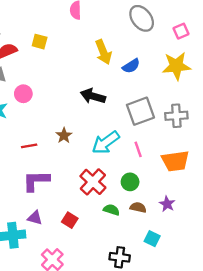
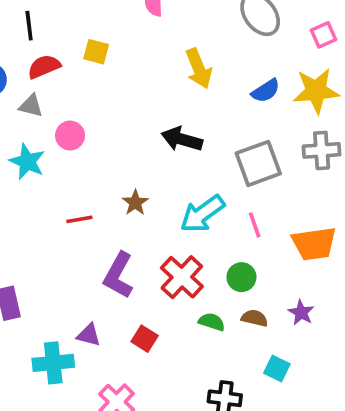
blue semicircle: (131, 66) -> (266, 91), moved
gray cross: (176, 116) -> (322, 150), moved
purple L-shape: (36, 181) -> (118, 275), moved, turned -60

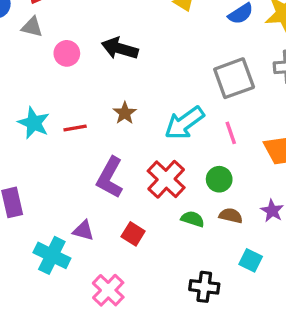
black arrow: (182, 139) -> (120, 48), moved
cyan star: (27, 162) -> (34, 123), moved
cyan cross: (53, 363) -> (52, 255), turned 32

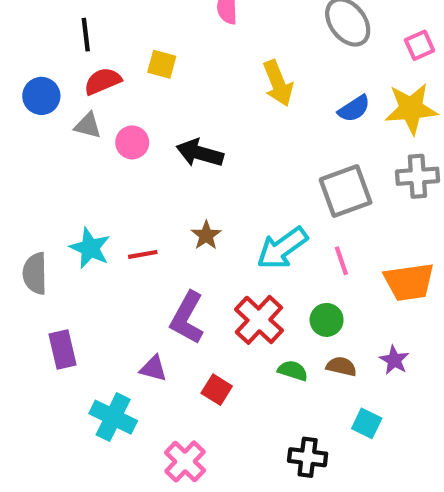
pink circle: (67, 53) -> (132, 142), moved
purple triangle: (83, 231) -> (153, 369), moved

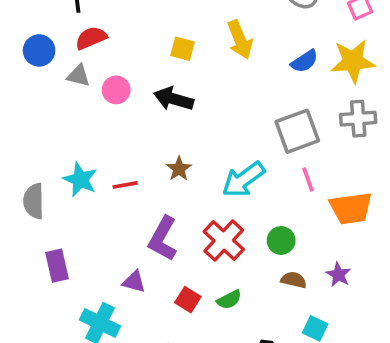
yellow square: (162, 64) -> (183, 49), moved
pink line: (341, 261) -> (308, 180), moved
green semicircle: (293, 371) -> (229, 300), moved, turned 135

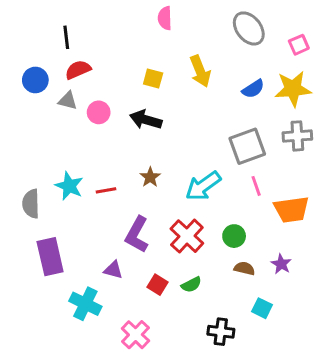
purple rectangle: (57, 266) -> (50, 257), size x1.4

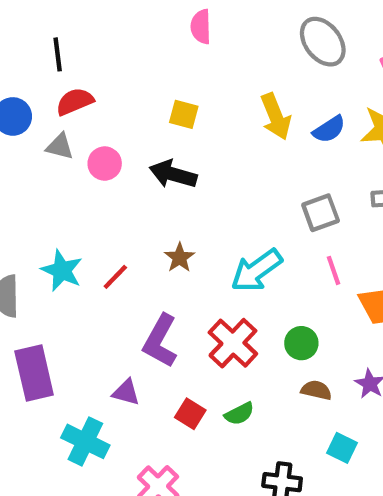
yellow arrow: (200, 71) -> (276, 116), moved
gray square: (247, 146) -> (321, 213), size x0.7
red line: (106, 190) -> (115, 277), turned -36

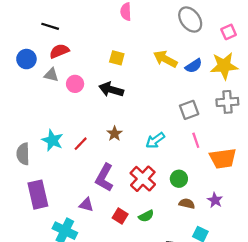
black line: (58, 54) -> (50, 26), turned -66
yellow arrow: (276, 116) -> (165, 59), turned 140
cyan arrow: (256, 270) -> (155, 140), size x0.7

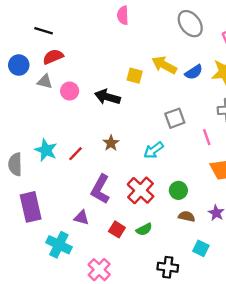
yellow square: (117, 58) -> (135, 76), moved
gray square: (189, 110) -> (175, 118), moved
pink line: (196, 140) -> (207, 137), moved

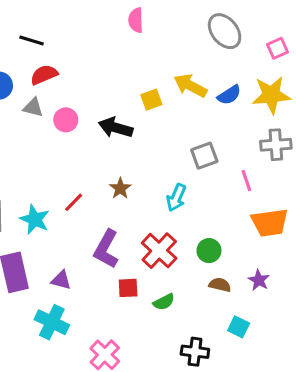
yellow square: (135, 76) -> (151, 100), turned -35
cyan star: (46, 150) -> (35, 219), moved
cyan arrow: (154, 150) -> (176, 198), turned -30
purple triangle: (81, 218) -> (61, 280), moved
red square: (117, 229) -> (128, 288), moved, turned -35

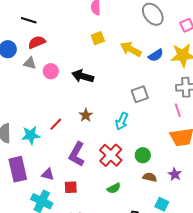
yellow square: (151, 100) -> (98, 38), moved
pink line: (246, 181) -> (178, 110), moved
cyan star: (35, 219) -> (31, 135), turned -30
red square: (128, 288) -> (71, 187), moved

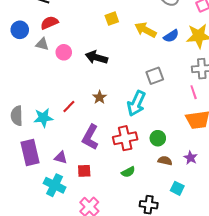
cyan arrow: (122, 121) -> (136, 103), size x1.4
red cross: (111, 155) -> (125, 138), turned 35

